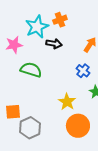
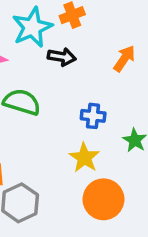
blue cross: (83, 71) -> (93, 116), moved, turned -32

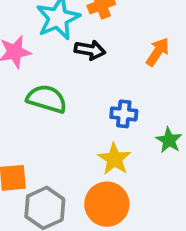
orange circle: (103, 199) -> (107, 204), moved

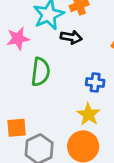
green semicircle: (47, 99) -> (41, 72), turned 80

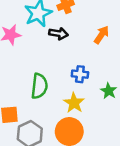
green semicircle: (41, 72) -> (39, 86), moved

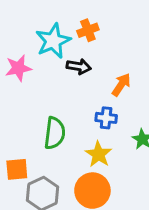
orange arrow: (101, 35) -> (121, 85), moved

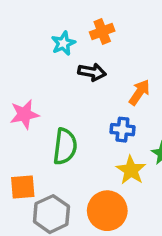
cyan star: (53, 41) -> (63, 43), size x0.6
pink star: (18, 68) -> (24, 114), moved
yellow star: (98, 154) -> (131, 170), moved

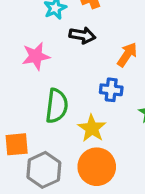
pink star: (24, 114) -> (36, 56), moved
yellow star: (131, 170) -> (92, 128), moved

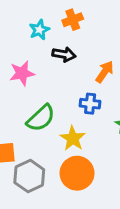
green semicircle: (57, 106) -> (41, 118), turned 40

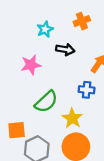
orange cross: (73, 20) -> (82, 21), moved

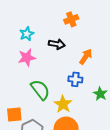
cyan star: (45, 29) -> (27, 34), moved
green semicircle: (46, 102) -> (40, 90), turned -85

